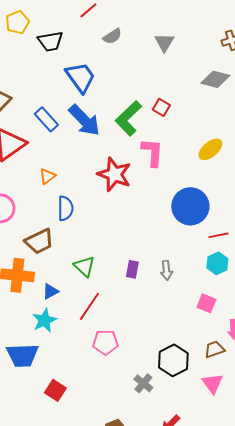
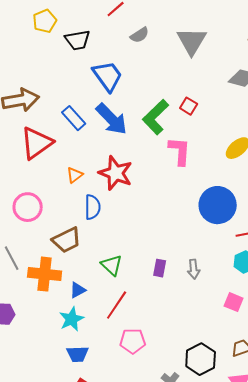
gray triangle: (164, 42) -> (192, 41), size x1.5
red star: (114, 174) -> (116, 173), moved
blue trapezoid: (22, 355) -> (78, 354), moved, size x0.7

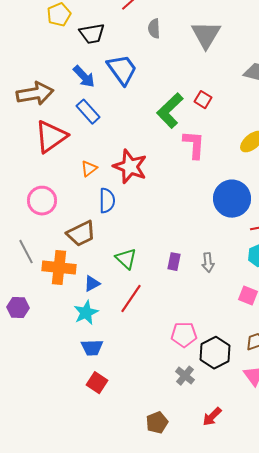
gray semicircle: (140, 35) -> (154, 29), turned 120
blue arrow: (112, 119) -> (84, 77), moved, size x0.7
pink pentagon: (133, 341) -> (184, 335), moved

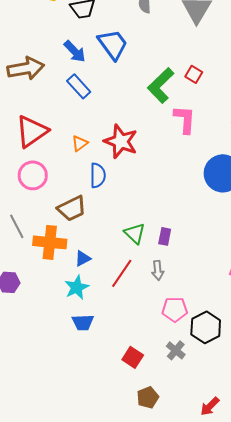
red triangle: (51, 137) -> (32, 131), moved
green triangle: (126, 259) -> (135, 233), moved
gray arrow: (208, 263) -> (158, 270), moved
red square: (97, 383) -> (133, 357), moved
red arrow: (212, 417) -> (210, 406), moved

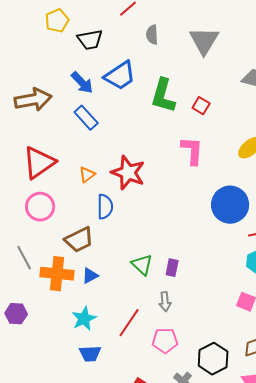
blue trapezoid: (113, 44) -> (120, 76), turned 92
green L-shape: (161, 85) -> (163, 96), moved, turned -30
blue triangle: (83, 258) -> (90, 276), moved
red line: (122, 273) -> (129, 323), moved
pink pentagon: (175, 309) -> (165, 341), moved

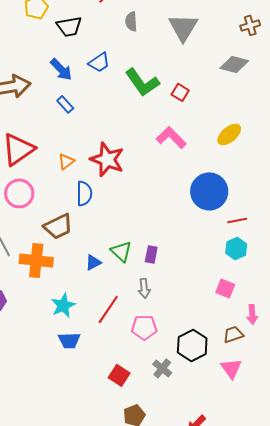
blue trapezoid: (120, 76) -> (99, 62), size x0.7
green L-shape: (163, 96) -> (142, 82), turned -51
blue rectangle: (86, 118) -> (65, 104), size x0.7
pink L-shape: (192, 151) -> (171, 137), turned -48
blue triangle: (90, 276) -> (93, 262), moved

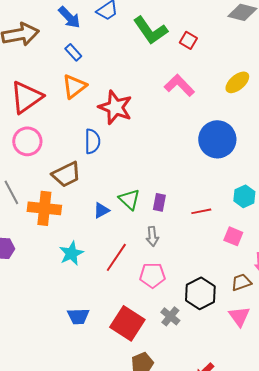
orange triangle: (66, 161) -> (74, 86), moved, size x1.5
red line: (237, 220) -> (201, 211), moved
blue trapezoid: (69, 340) -> (78, 316), moved
red square: (119, 375) -> (127, 323), size x1.6

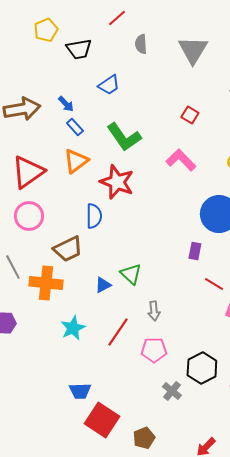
blue arrow: (69, 17) -> (66, 104), moved, size x0.7
green L-shape: (150, 30) -> (124, 137), moved
purple rectangle: (159, 202) -> (195, 251), moved
red line: (201, 211) -> (214, 284), moved, turned 42
red square: (127, 323) -> (102, 420), moved

